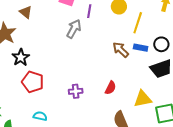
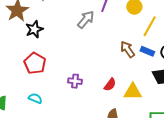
black star: (21, 57) -> (34, 29), moved
yellow triangle: (143, 99) -> (133, 92), moved

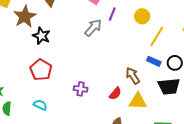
black star: (34, 29) -> (41, 36), turned -30
brown arrow: (128, 49) -> (133, 76), moved

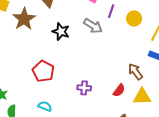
yellow circle: (142, 16) -> (134, 19), moved
gray arrow: (93, 28) -> (93, 26), turned 84
black star: (41, 36) -> (61, 31), moved

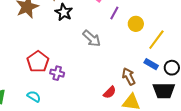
gray arrow: (93, 26) -> (92, 38), moved
black star: (61, 31) -> (64, 12), moved
purple cross: (84, 88) -> (57, 73), moved

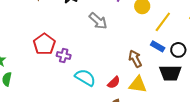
red semicircle: (110, 92) -> (114, 82), moved
cyan semicircle: (34, 96) -> (85, 78), moved, size x1.5

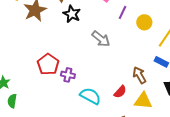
red semicircle: (114, 82) -> (120, 92), moved

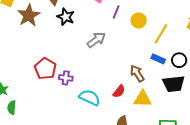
gray arrow: (101, 39) -> (96, 40), turned -72

